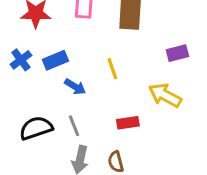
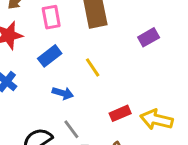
blue rectangle: (55, 60) -> (50, 56), moved
yellow arrow: (165, 95) -> (156, 120), moved

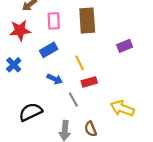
red rectangle: (120, 113) -> (89, 82), moved
gray line: (71, 129) -> (73, 99), moved

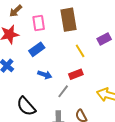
yellow line: (80, 63) -> (80, 51), moved
gray line: (73, 99) -> (63, 91), turned 72
black semicircle: (31, 112) -> (26, 106), turned -100

